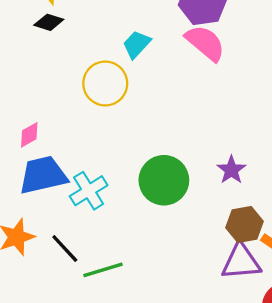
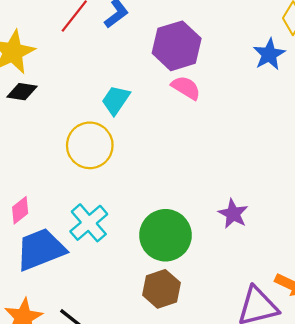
pink semicircle: (205, 43) -> (186, 88), size x0.7
cyan cross: (89, 191) -> (89, 223), moved
brown hexagon: (244, 225) -> (161, 289), moved

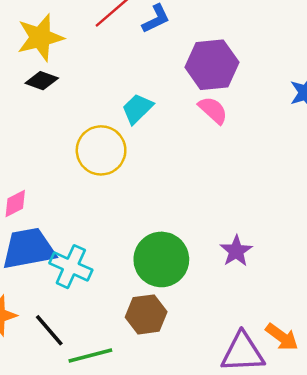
cyan cross: (89, 223) -> (71, 267), moved, turned -36

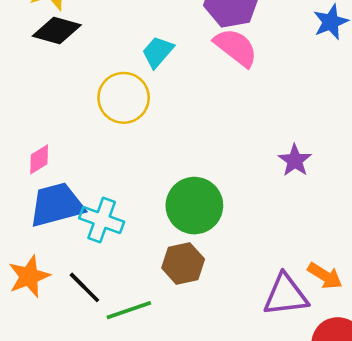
black diamond: (42, 81) -> (57, 31), size x1.4
pink semicircle: (213, 110) -> (236, 47), size x1.4
purple star: (236, 251) -> (295, 160), moved

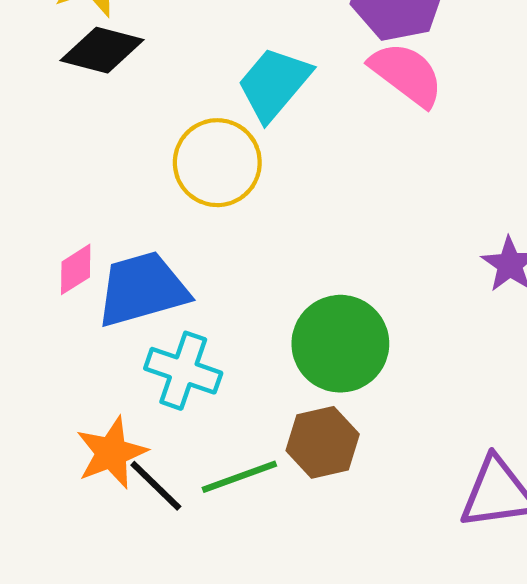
cyan trapezoid: (158, 52) -> (274, 84), size x1.4
blue trapezoid: (57, 205) -> (142, 289), moved
orange star: (29, 276) -> (111, 453), moved
green line: (129, 310) -> (239, 477), moved

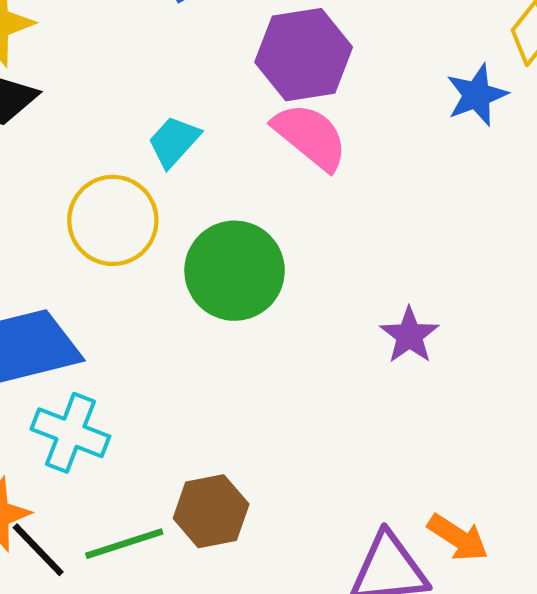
cyan trapezoid: (274, 84) -> (174, 141), size x0.7
green circle: (340, 344) -> (235, 271), moved

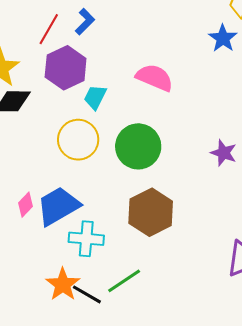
purple hexagon: (304, 55) -> (66, 68), moved
brown hexagon: (211, 511) -> (151, 212), moved, size x1.4

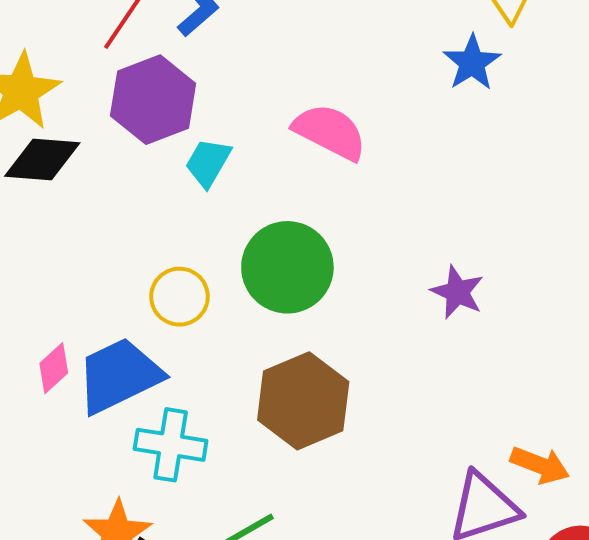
yellow circle: (78, 140) -> (179, 297), moved, size x0.7

